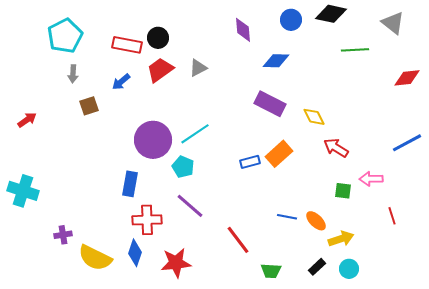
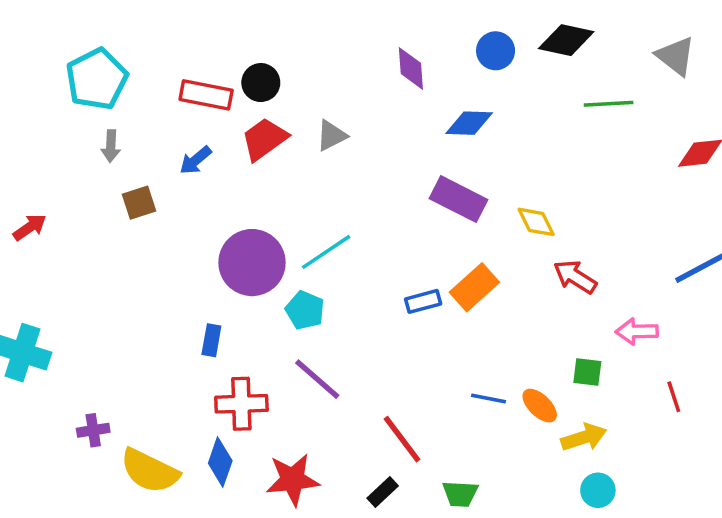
blue rectangle: (130, 184) -> (211, 340), size x0.7
green square: (343, 191) -> (587, 372), moved
black rectangle: (317, 267) -> (383, 492), moved

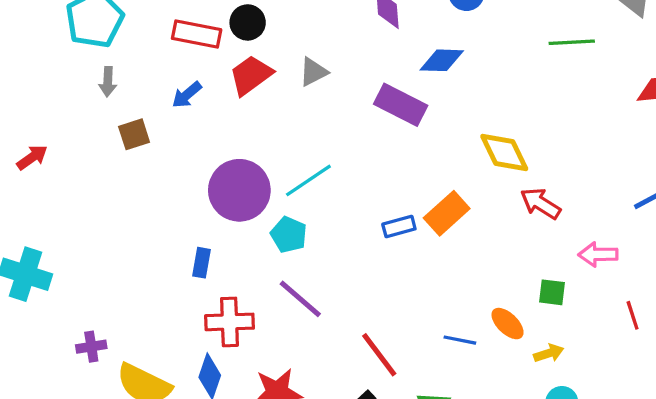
purple rectangle: (458, 199) -> (401, 105), moved
yellow diamond: (536, 222) -> (504, 152), size x1.4
blue line: (489, 398) -> (460, 340), moved
yellow arrow: (584, 437) -> (549, 353), size x0.7

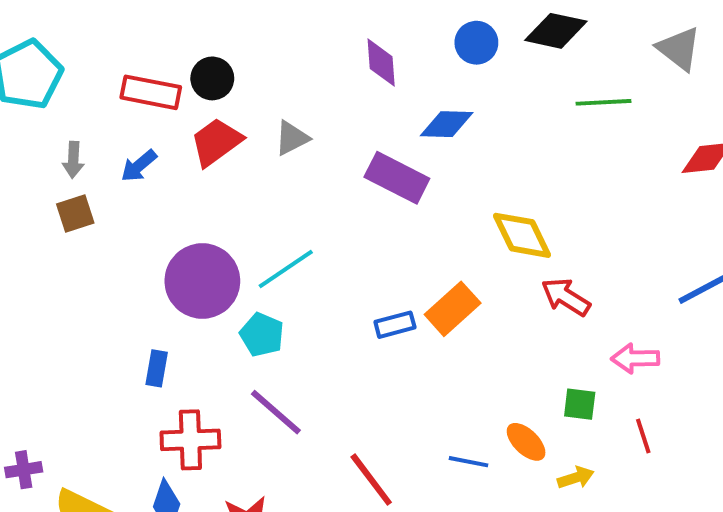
gray arrow: (108, 82) -> (73, 160), moved
red line: (633, 315) -> (643, 436), moved

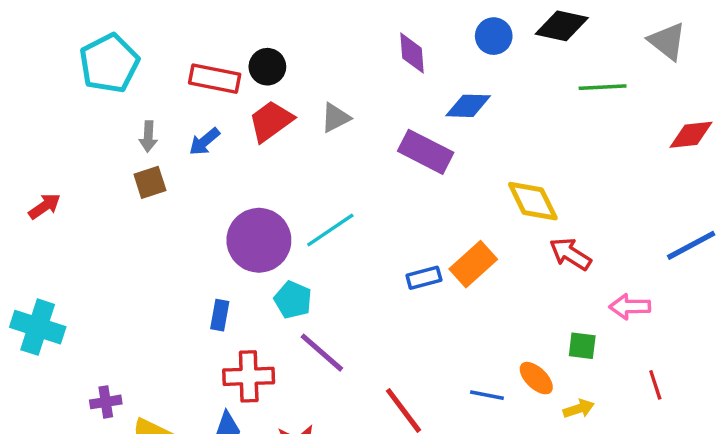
cyan pentagon: (262, 335) -> (293, 300), moved
red line: (643, 436) -> (655, 385), moved

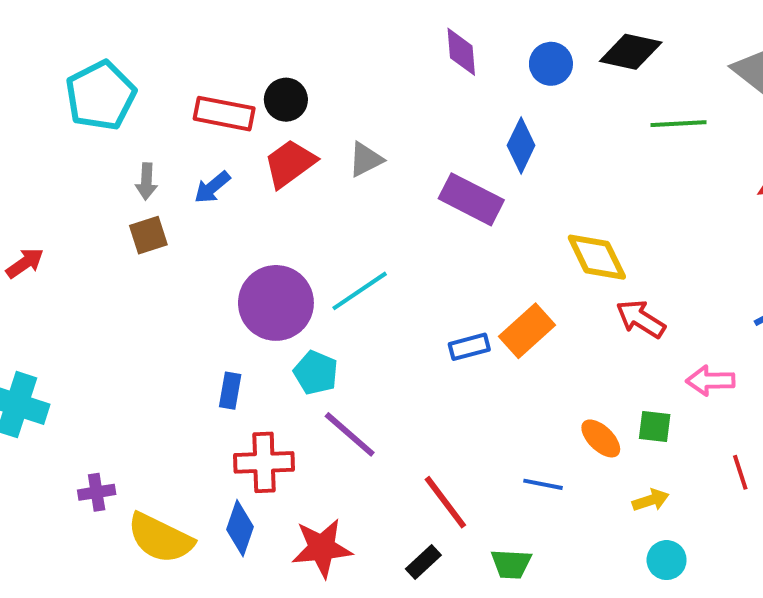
purple diamond: (412, 53) -> (461, 52), moved
blue diamond: (468, 106) -> (521, 145), turned -66
orange ellipse: (536, 378) -> (601, 438), moved

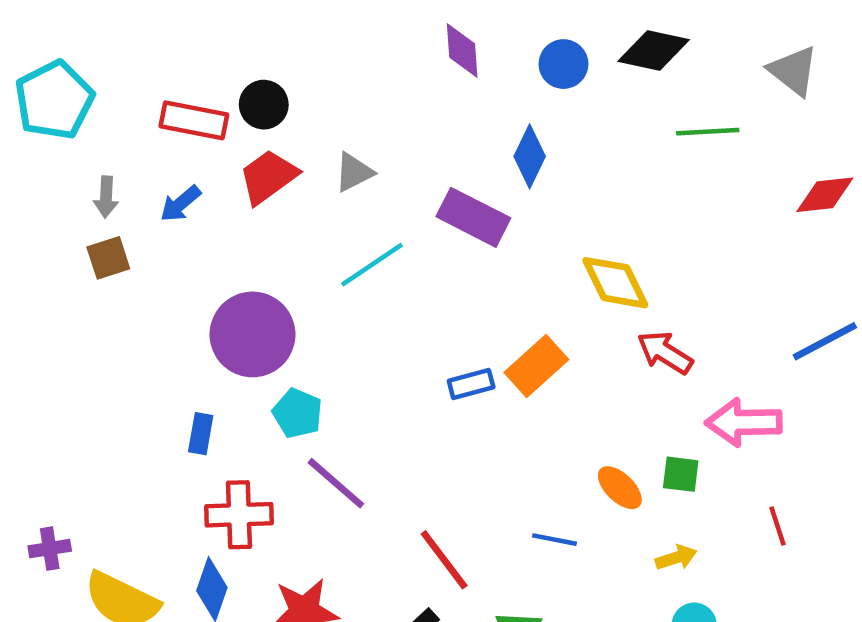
cyan line: (360, 291) -> (372, 265), moved
pink arrow: (710, 381) -> (744, 422), size x1.4

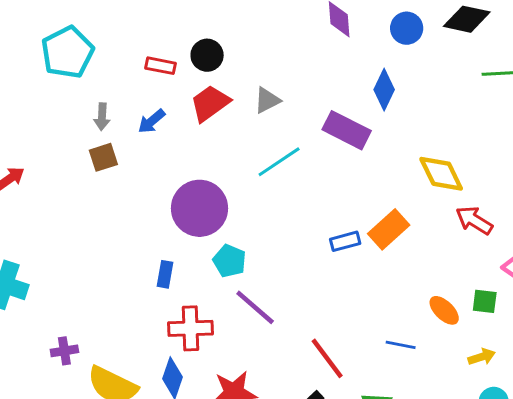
red rectangle: (194, 120) -> (160, 66), size x0.7

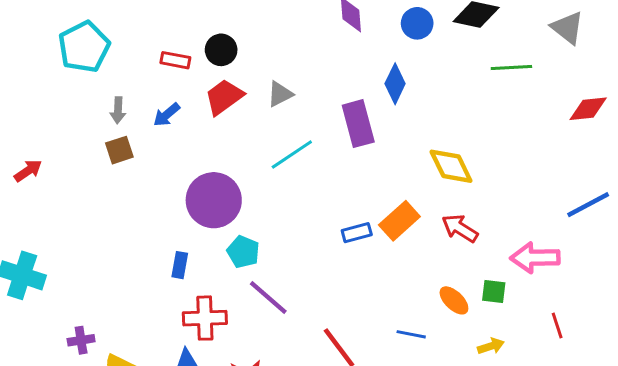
purple rectangle: (347, 130) -> (358, 124), turned 48
red arrow: (474, 220) -> (460, 228), moved

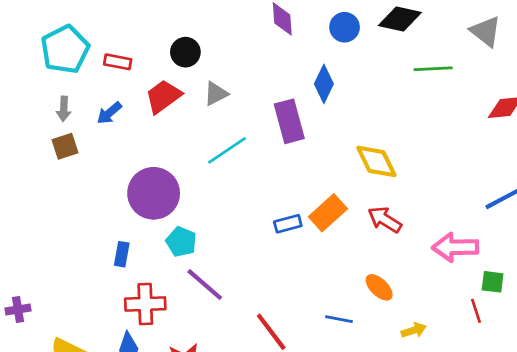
cyan pentagon: (84, 47) -> (65, 49), moved
black circle: (221, 50) -> (185, 52), moved
green square: (494, 292) -> (493, 282), moved
purple cross: (81, 340) -> (18, 310), moved

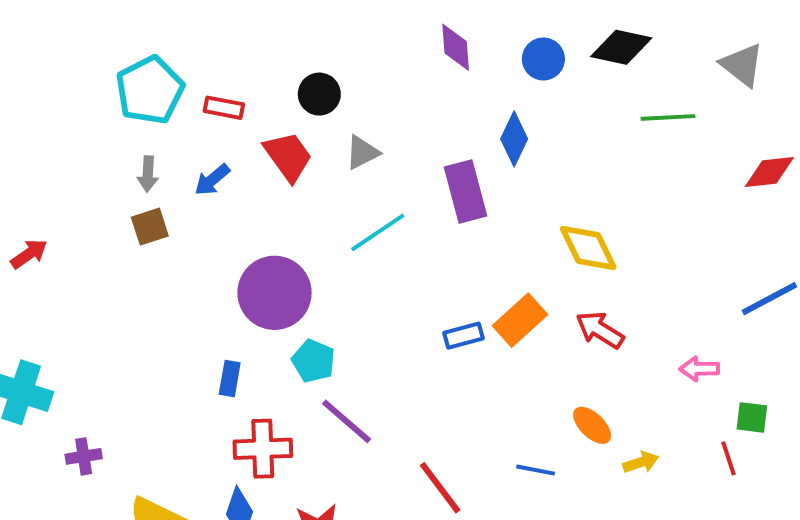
red trapezoid: (163, 96) -> (288, 156), turned 90
pink arrow: (455, 247) -> (699, 369), size x0.6
yellow arrow: (414, 330) -> (641, 462), moved

